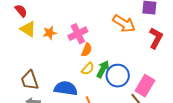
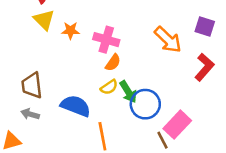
pink cross: (78, 34) -> (106, 40), turned 30
green arrow: (103, 69) -> (128, 92), turned 108

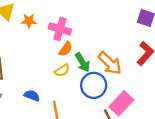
orange arrow: (168, 40) -> (110, 63), moved
green arrow: (128, 92) -> (83, 62), moved
blue semicircle: (76, 106) -> (32, 96), moved, size x0.6

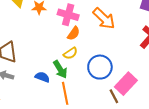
green arrow: (83, 62) -> (60, 69), moved
orange arrow: (110, 63) -> (104, 18), moved

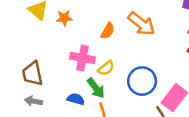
pink cross: (68, 15) -> (82, 58), moved
orange semicircle: (74, 33) -> (108, 31), moved

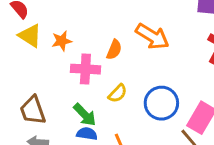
pink cross: (82, 58) -> (85, 69), moved
green arrow: (96, 88) -> (85, 115), moved

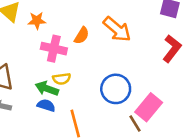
yellow semicircle: (118, 93) -> (62, 79), moved, turned 30
green arrow: (85, 115) -> (47, 89), turned 145

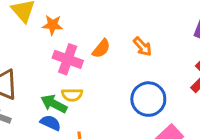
orange arrow: (117, 29) -> (142, 47), size x0.6
blue circle: (116, 89) -> (148, 99), moved

